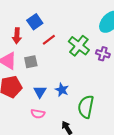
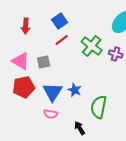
blue square: (35, 22) -> (60, 21), moved
red arrow: (17, 36) -> (26, 26), moved
blue triangle: (40, 92) -> (53, 92), size x1.5

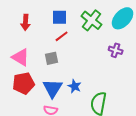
blue square: (60, 21) -> (60, 17), turned 35
green cross: (92, 46) -> (92, 20), moved
gray square: (44, 62) -> (52, 58), moved

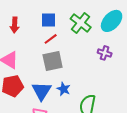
gray square: (52, 58) -> (53, 61), moved, size x1.5

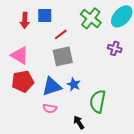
blue square: (49, 20) -> (45, 15), moved
blue triangle: (42, 91) -> (52, 86), turned 40

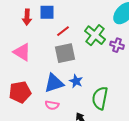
green cross: (91, 18) -> (95, 35), moved
red pentagon: (23, 81) -> (20, 92), moved

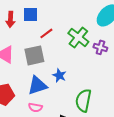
gray square: (65, 53) -> (34, 55), moved
blue star: (76, 81) -> (59, 75), moved

